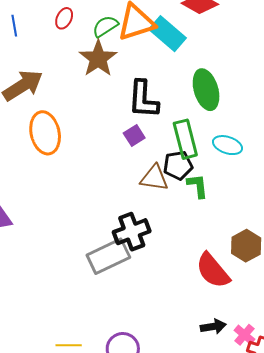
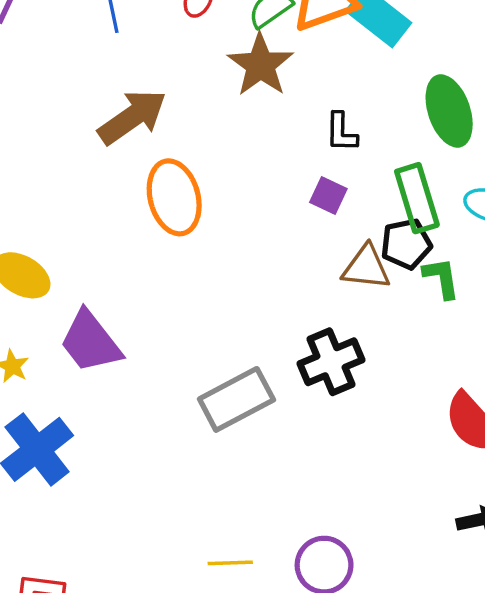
black L-shape: (143, 99) -> (341, 132), size x0.6
purple square: (134, 136) -> (328, 196), turned -30
gray rectangle: (108, 256) -> (236, 399), moved

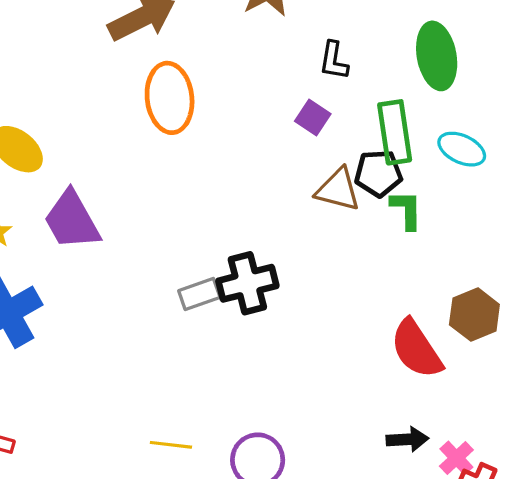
black cross: (331, 362) -> (247, 283), moved
gray rectangle: (236, 399) -> (199, 294), size x0.6

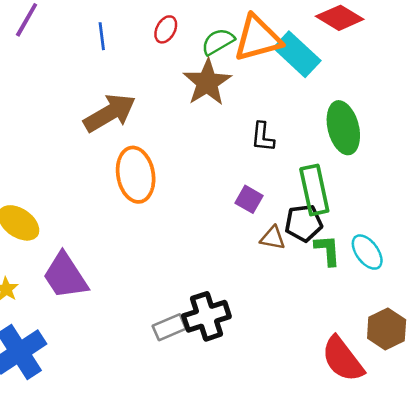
purple square: (313, 118) -> (249, 199), moved
cyan ellipse: (462, 149) -> (367, 252), moved, turned 33
brown triangle: (338, 190) -> (273, 238), size x0.7

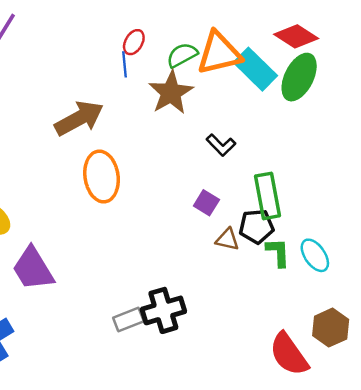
blue line: (102, 36) -> (124, 64), moved
green ellipse: (343, 128) -> (299, 77), moved, turned 39
black L-shape: (263, 137) -> (221, 145), turned -52

